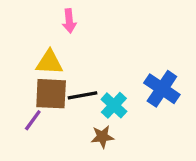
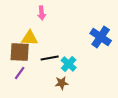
blue cross: (162, 89) -> (101, 37), moved
brown square: (51, 94) -> (20, 52), moved

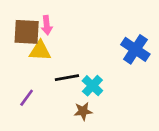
pink arrow: (42, 13) -> (47, 25), moved
brown square: (20, 52) -> (27, 32), moved

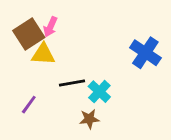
pink arrow: (47, 25) -> (50, 27), turned 30
brown square: (27, 32) -> (29, 34), turned -36

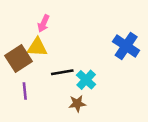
brown square: (29, 34) -> (18, 58), moved
purple line: (29, 105) -> (25, 91), turned -42

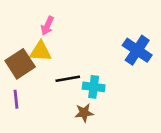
cyan cross: (86, 80) -> (94, 87), turned -36
purple line: (25, 91) -> (16, 99), moved

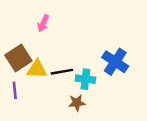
blue cross: (137, 50) -> (115, 62), moved
yellow triangle: (41, 52) -> (37, 69), moved

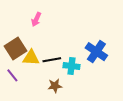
purple line: (15, 90) -> (12, 75), turned -32
brown star: (77, 103) -> (55, 86), moved

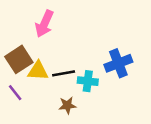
pink arrow: (36, 19) -> (44, 24), size x1.5
blue cross: (96, 52) -> (118, 63), turned 35

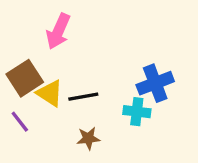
yellow triangle: (38, 71) -> (50, 93), turned 30
cyan cross: (88, 81) -> (137, 112), moved

